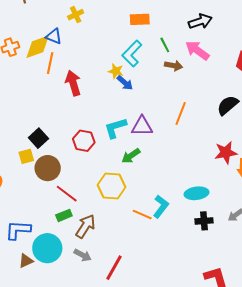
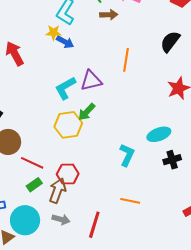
red hexagon: (84, 141) -> (68, 174), moved
yellow hexagon: (112, 186) -> (68, 125), moved
orange line: (142, 215) -> (130, 201), moved

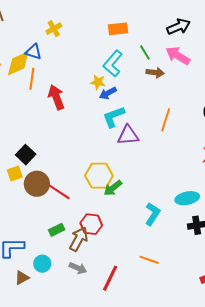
blue arrow: (65, 42) -> (108, 93), turned 114
cyan L-shape: (65, 88) -> (114, 117), moved
green arrow: (87, 112) -> (113, 188), moved
red line: (32, 163) -> (59, 192), moved
cyan circle: (25, 220) -> (42, 264), size x0.6

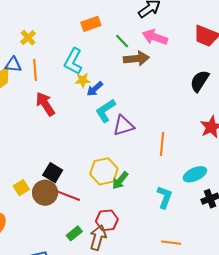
cyan L-shape: (113, 63) -> (73, 61), moved
brown arrow: (155, 73) -> (136, 59), size x1.4
orange line: (32, 79) -> (35, 70), moved
orange line: (166, 120) -> (162, 144), moved
black square: (26, 155) -> (53, 173), moved

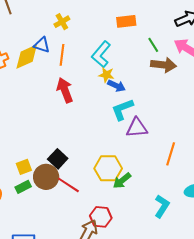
blue arrow: (95, 89) -> (116, 86), turned -126
green rectangle: (74, 233) -> (23, 187), moved

